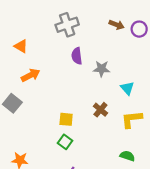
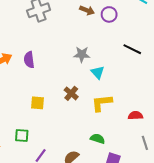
purple semicircle: (77, 56) -> (29, 60), moved
gray star: (102, 69) -> (82, 54), moved
green square: (65, 142) -> (22, 136), moved, turned -32

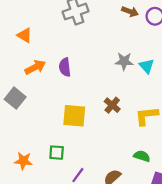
cyan triangle: (98, 72) -> (147, 66), moved
yellow square: (38, 103) -> (74, 116), size x1.5

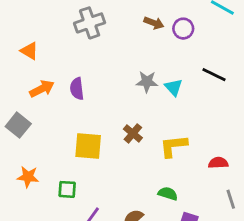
orange star: (23, 161) -> (28, 177), moved

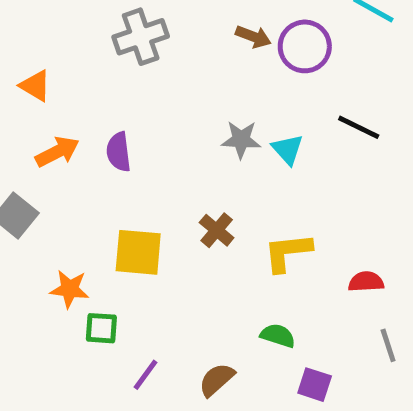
purple circle: (183, 29) -> (305, 46), size x1.4
orange star: (28, 177) -> (70, 289), moved

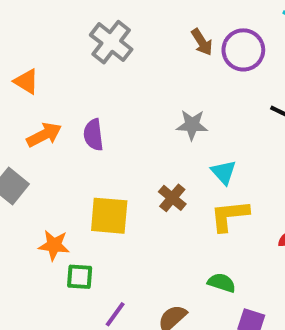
gray cross: (141, 37) -> (111, 42), turned -33
brown arrow: (253, 37) -> (202, 42), turned 36
cyan triangle: (288, 149) -> (224, 172), moved

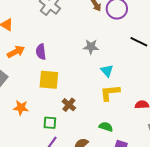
brown cross: (172, 198) -> (69, 105), moved
yellow square: (109, 216) -> (49, 80), moved
green square: (80, 277) -> (50, 123), moved

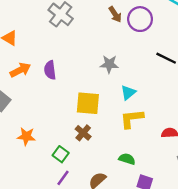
cyan triangle: (107, 71) -> (128, 93), turned 32
yellow square: (49, 80) -> (88, 103), moved
green square: (50, 123) -> (61, 154), turned 32

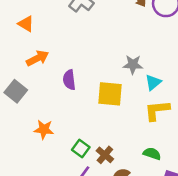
gray star: (109, 64) -> (133, 65), moved
purple semicircle: (50, 70) -> (69, 80), moved
brown cross: (83, 133) -> (105, 155), moved

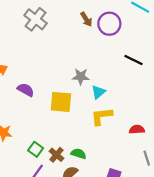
purple semicircle: (69, 80) -> (26, 90), turned 126
green semicircle: (152, 154) -> (79, 154), moved

